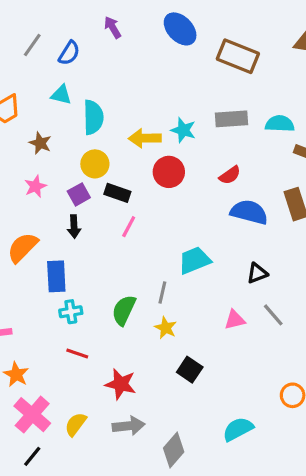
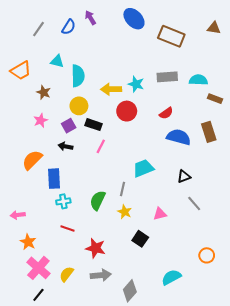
blue semicircle: (69, 53) -> (69, 27), moved
black arrow: (74, 227) -> (65, 146), turned 104
pink triangle: (235, 320) -> (160, 214), moved

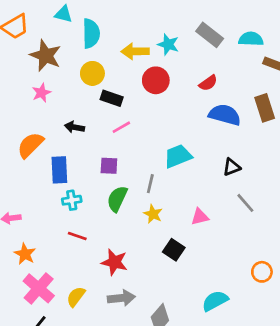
gray rectangle: (167, 77) -> (210, 35), turned 42
brown star: (44, 92) -> (46, 56), size x1.6
purple square: (69, 126) -> (109, 166), moved, turned 32
pink line: (101, 146) -> (121, 127), turned 32

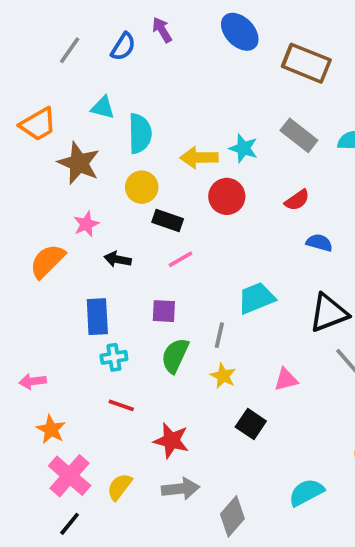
pink star: (41, 93) -> (86, 224), moved
blue semicircle: (225, 115) -> (319, 243), size x0.6
orange semicircle: (30, 145) -> (47, 261), moved
black triangle: (232, 167) -> (329, 313), size x1.6

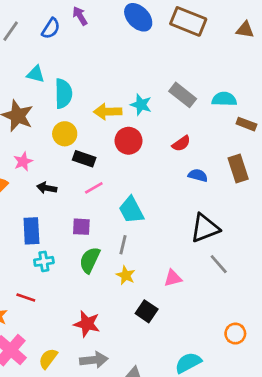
brown rectangle: (306, 63) -> (188, 21), moved
cyan trapezoid: (256, 298) -> (131, 210), moved, turned -96
red line: (121, 405) -> (26, 297), moved

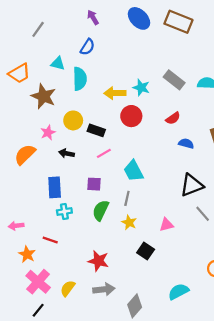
blue semicircle: (51, 28) -> (87, 47), moved
yellow circle: (65, 134) -> (73, 120), moved

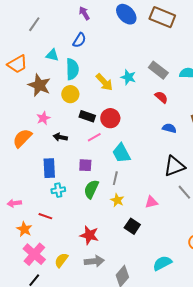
yellow arrow: (115, 93) -> (104, 82), turned -132
red circle: (131, 116) -> (110, 118), moved
red semicircle: (173, 118) -> (161, 97), moved, turned -104
yellow circle: (73, 120) -> (70, 94), moved

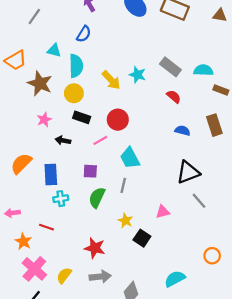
black rectangle: (87, 116) -> (82, 117), moved
orange semicircle: (22, 138) -> (21, 164), moved
yellow star: (117, 200) -> (125, 221), moved

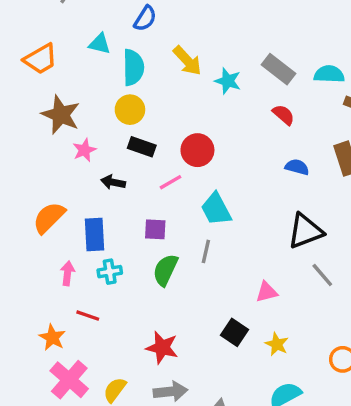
yellow arrow: (111, 80) -> (187, 61), moved
brown star: (40, 83) -> (61, 115), moved
pink arrow: (12, 213) -> (68, 273), moved, turned 104
yellow star: (125, 221) -> (277, 344), moved

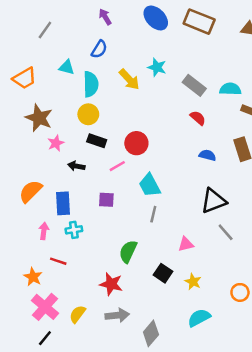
cyan star: (228, 81) -> (157, 67), moved
gray line: (206, 251) -> (153, 214), moved
green semicircle: (165, 270) -> (128, 252), moved

